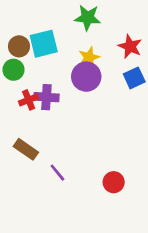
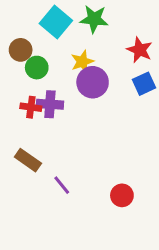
cyan square: (44, 44) -> (56, 22), moved, turned -36
yellow star: (89, 57) -> (82, 62), moved
green circle: (14, 70) -> (37, 68), moved
red cross: (29, 100) -> (31, 107), turned 30

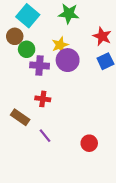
cyan square: (56, 22) -> (28, 16), moved
purple cross: (50, 104) -> (40, 65), moved
red cross: (31, 107) -> (43, 99), moved

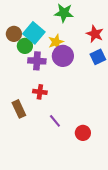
cyan square: (28, 16) -> (34, 33), moved
brown rectangle: (20, 117) -> (19, 109), turned 30
purple line: (45, 136) -> (55, 121), moved

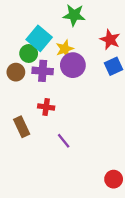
brown circle: (14, 34) -> (16, 72), moved
red circle: (83, 133) -> (114, 179), moved

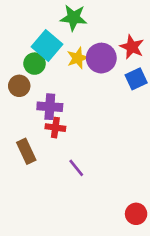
green star: (74, 15) -> (73, 18), moved
purple circle: (73, 65) -> (101, 58), moved
purple cross: (43, 71) -> (50, 107), moved

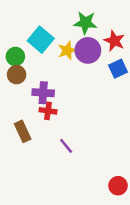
green star: (73, 18) -> (85, 23), moved
green circle: (35, 64) -> (15, 56), moved

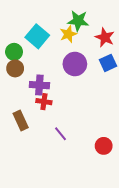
yellow star: (67, 50) -> (68, 34), moved
purple circle: (88, 50) -> (75, 64), moved
red circle: (118, 186) -> (104, 146), moved

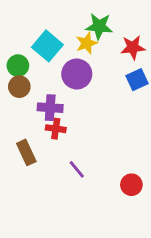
red star: (105, 37) -> (133, 47), turned -30
purple circle: (75, 64) -> (77, 74), moved

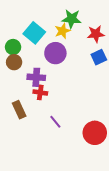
red circle: (131, 185) -> (95, 133), size x1.5

